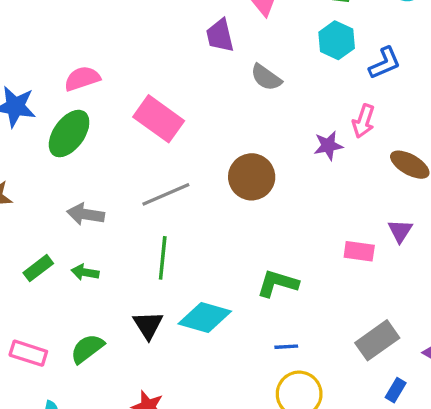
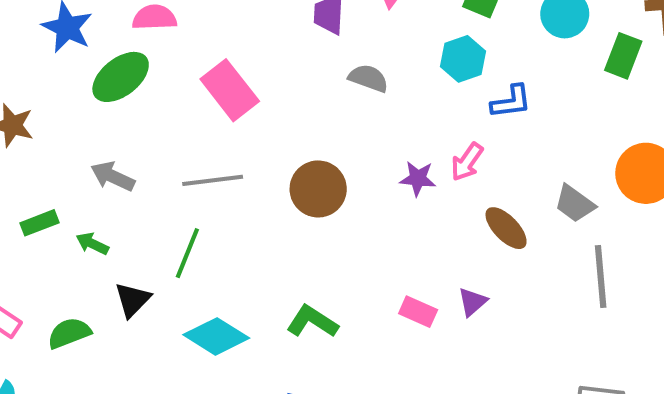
gray semicircle: (266, 77) -> (368, 78), turned 148
black triangle: (148, 325) -> (133, 300), moved

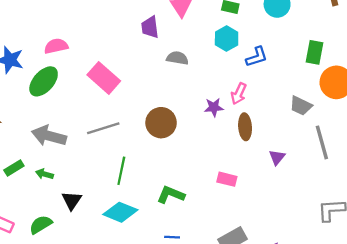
green rectangle: (623, 56) -> (314, 52), moved
gray arrow: (113, 176) -> (49, 136), size x1.4
brown ellipse: (506, 228) -> (245, 127), moved, turned 50
green line: (187, 253) -> (121, 171), moved
purple triangle: (473, 302) -> (277, 157), moved

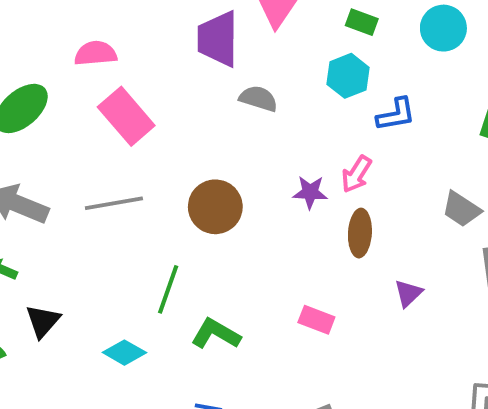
purple trapezoid: (150, 27) -> (218, 39), size x1.4
pink semicircle: (56, 46) -> (96, 53), moved
green line: (121, 171) -> (168, 289), moved
cyan diamond: (120, 212) -> (124, 353), size x0.7

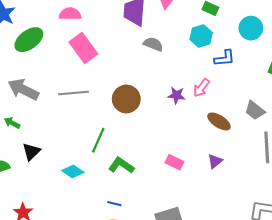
cyan circle: (443, 28) -> (251, 28), moved
brown ellipse: (360, 233) -> (219, 121), moved, turned -65
purple triangle: (408, 293) -> (215, 161), moved

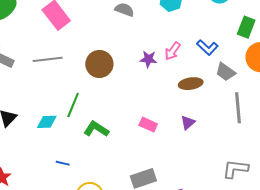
blue L-shape: (225, 58) -> (207, 47), moved, turned 50
brown ellipse: (219, 121) -> (191, 84), turned -40
cyan diamond: (73, 171) -> (47, 122), moved, turned -35
blue line: (114, 204) -> (63, 163), moved

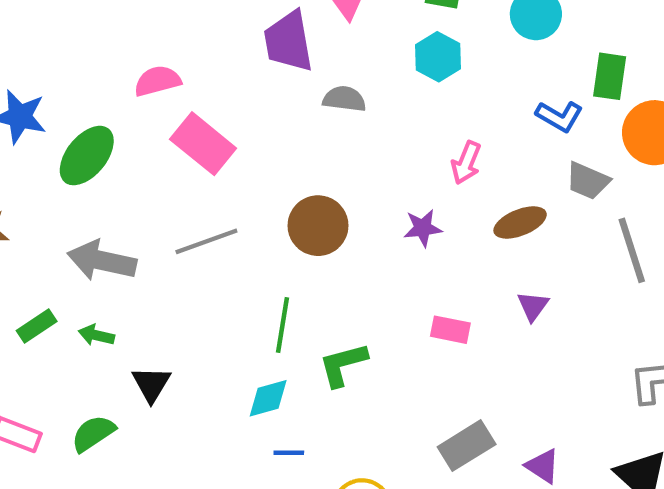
blue L-shape: (207, 47) -> (559, 116), moved
purple star: (148, 59) -> (423, 228), moved
cyan diamond: (47, 122) -> (268, 398), moved
green L-shape: (96, 129) -> (343, 365), turned -35

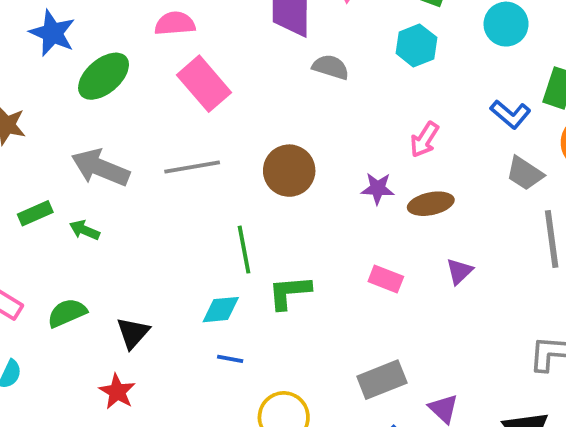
brown ellipse: (520, 223) -> (431, 204), moved
green line: (282, 325) -> (244, 250), turned -30
black triangle: (151, 384) -> (133, 333), moved

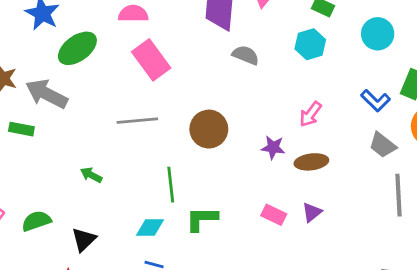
gray arrow: (100, 168) -> (46, 94), moved
green rectangle: (35, 213) -> (21, 129), moved, turned 30
green arrow: (84, 230) -> (91, 175), moved
purple triangle: (459, 271) -> (312, 212), moved

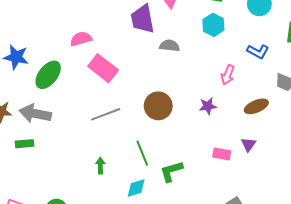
blue L-shape: (376, 101) -> (258, 51), moved
brown ellipse: (311, 162) -> (256, 106), moved
green arrow: (91, 175) -> (100, 165), moved, turned 77

